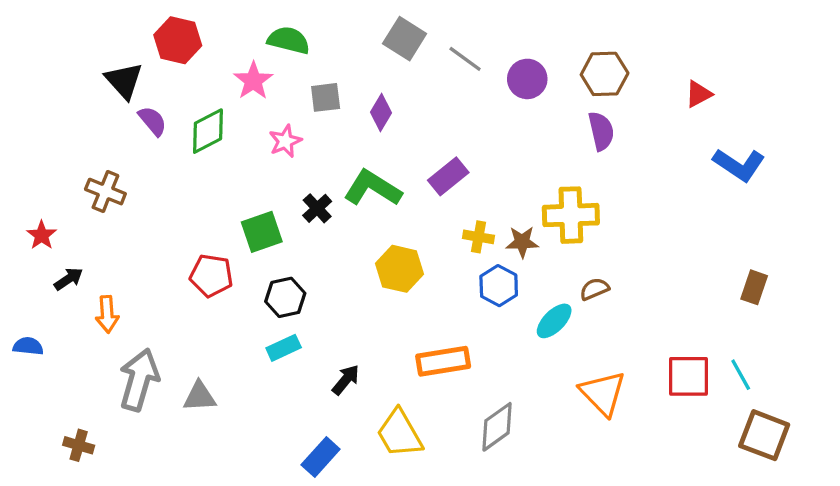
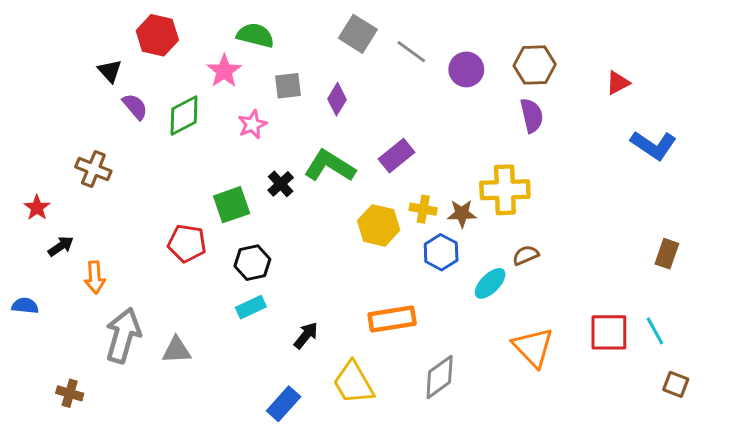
black triangle: (124, 81) -> (110, 71), size x0.7
yellow hexagon: (400, 269) -> (379, 225), moved
brown square: (764, 435) -> (676, 384), size x0.6

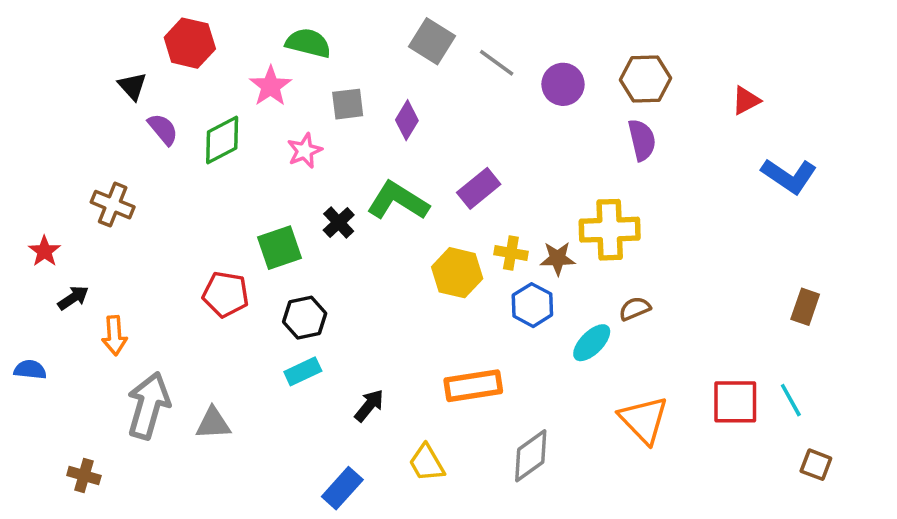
yellow trapezoid: (353, 383) -> (427, 463), size x0.7

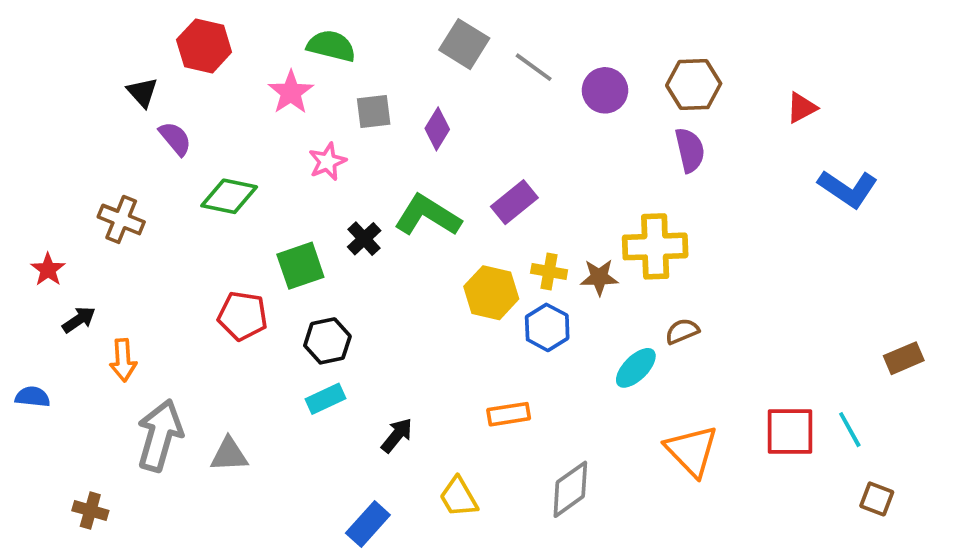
green diamond: (222, 140) -> (229, 196), moved, turned 39
blue hexagon: (532, 305) -> (547, 327), moved
brown rectangle: (805, 307) -> (904, 358), moved, turned 48
orange rectangle: (473, 386) -> (509, 414), size x0.7

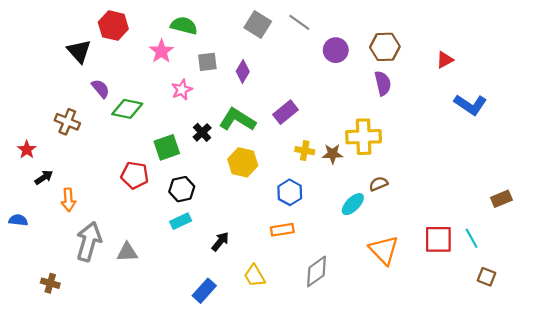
gray line: (534, 67) -> (299, 22), moved
black triangle: (142, 92) -> (79, 51), size x1.4
purple semicircle: (175, 139) -> (101, 89), moved
yellow hexagon: (491, 293) -> (243, 162), moved
blue hexagon: (547, 327) -> (290, 192), moved

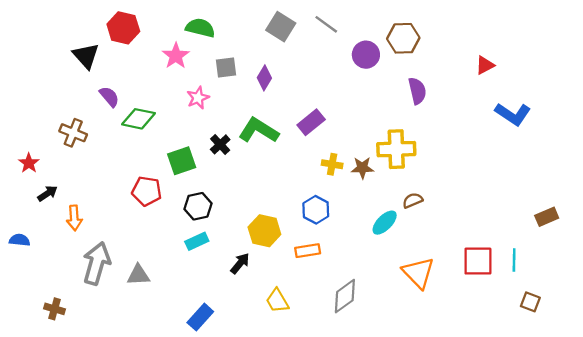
brown hexagon: (385, 47) -> (403, 38), moved
yellow hexagon: (243, 162) -> (264, 231), moved
cyan line: (472, 238) -> (514, 260), turned 30
blue rectangle: (204, 291) -> (200, 317), moved

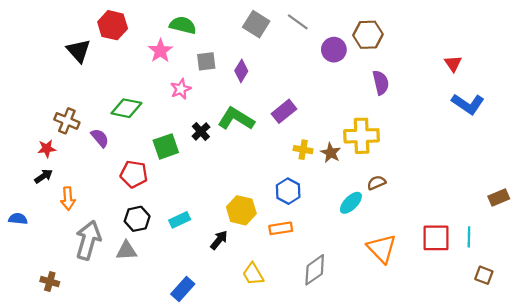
red triangle: (485, 65) -> (453, 63), moved, turned -36
purple semicircle: (109, 97) -> (100, 138), moved
red star: (29, 163) -> (47, 149), moved, turned 30
brown star: (362, 168) -> (331, 153), turned 30
black hexagon: (198, 206) -> (137, 219), moved

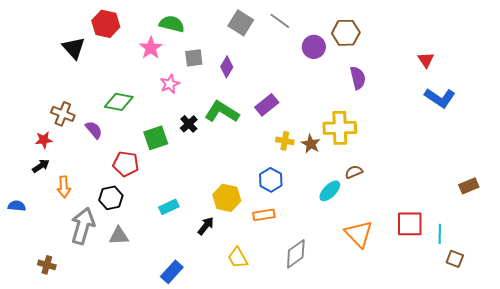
black hexagon: (137, 219) -> (111, 198), moved
cyan line: (469, 237) -> (440, 234), moved

